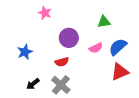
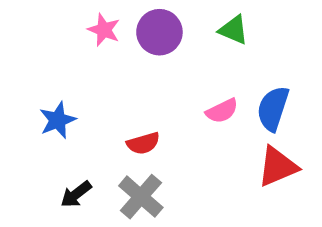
green triangle: (104, 22) -> (234, 30), moved, turned 32
purple circle: (69, 38) -> (159, 32), moved
blue semicircle: (118, 47) -> (273, 109), turned -30

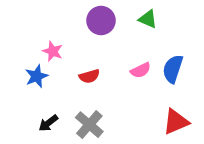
pink star: (104, 30) -> (53, 51), moved
red semicircle: (143, 143) -> (89, 76), moved
red triangle: (278, 166) -> (176, 122), moved

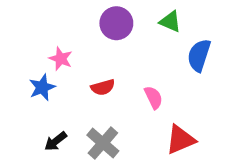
blue semicircle: (173, 69) -> (199, 55), moved
pink semicircle: (141, 70) -> (153, 97), moved, turned -90
red triangle: (176, 122) -> (180, 140), moved

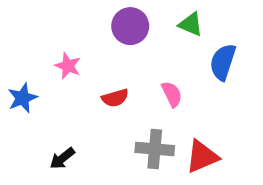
blue star: (42, 87) -> (23, 98), moved
pink semicircle: (153, 97) -> (172, 94), moved
gray cross: (103, 143) -> (155, 149), moved, turned -36

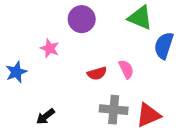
green triangle: (191, 24) -> (140, 18), size x1.4
purple circle: (130, 26) -> (82, 19), moved
red semicircle: (115, 98) -> (97, 73), moved

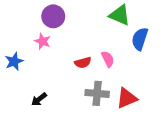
purple circle: (82, 19) -> (53, 16), moved

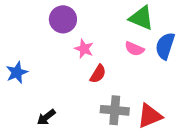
pink star: (43, 41) -> (84, 49), moved
pink semicircle: (108, 59) -> (134, 49), moved, turned 140
red semicircle: (83, 63) -> (98, 74), turned -42

